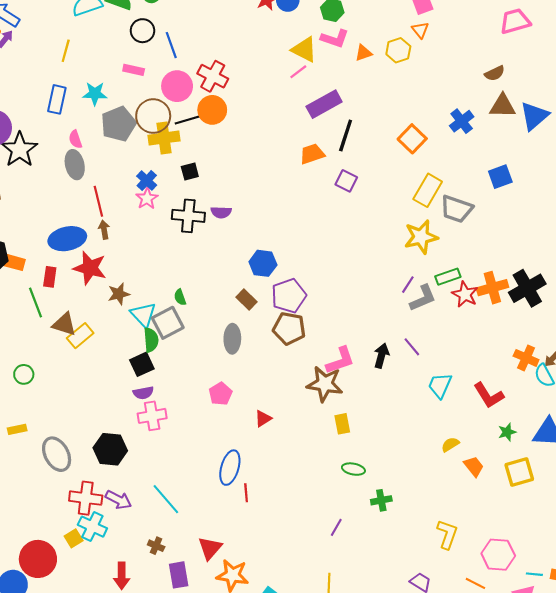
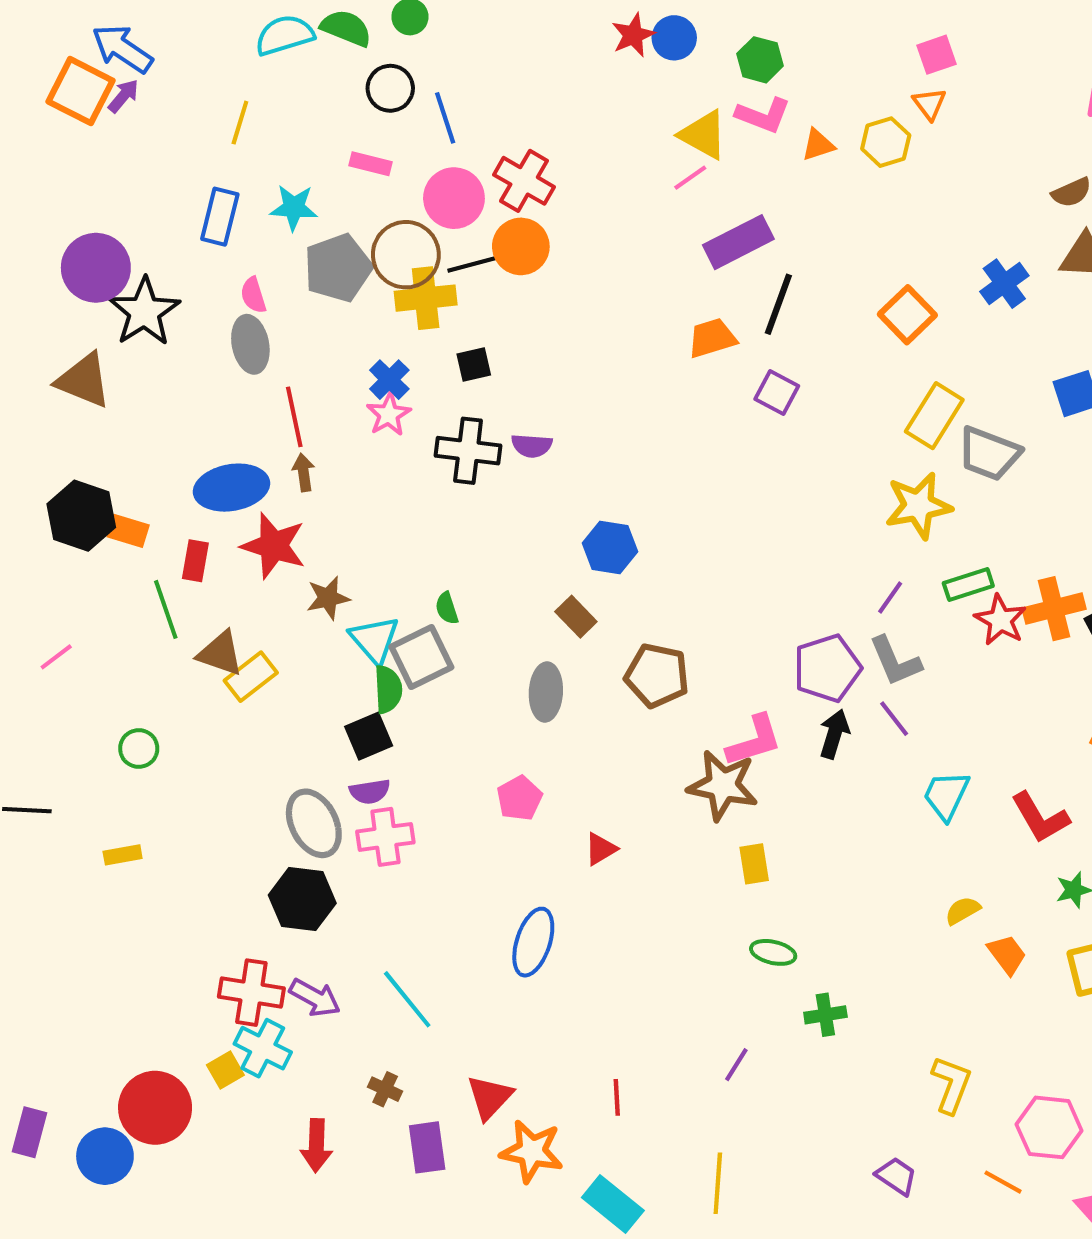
purple pentagon: (289, 296) -> (827, 668), moved
gray L-shape: (423, 298) -> (895, 661), moved, turned 88
gray ellipse: (57, 454) -> (314, 823), moved
red line: (246, 493) -> (617, 1097), moved

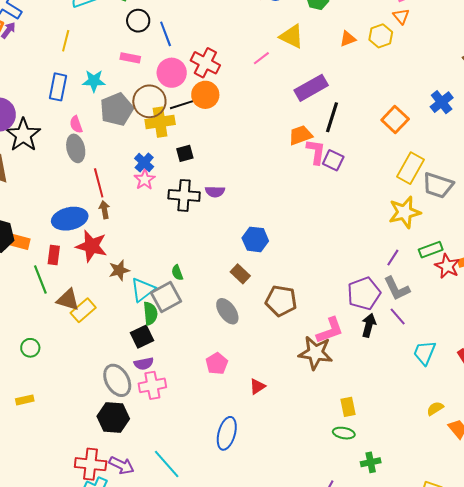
pink L-shape: (763, 115) -> (316, 152), moved, turned -100
pink line: (690, 178) -> (261, 58), moved
cyan triangle: (374, 640) -> (143, 290), turned 36
gray ellipse: (546, 692) -> (227, 311), turned -36
yellow rectangle: (754, 864) -> (348, 407), moved

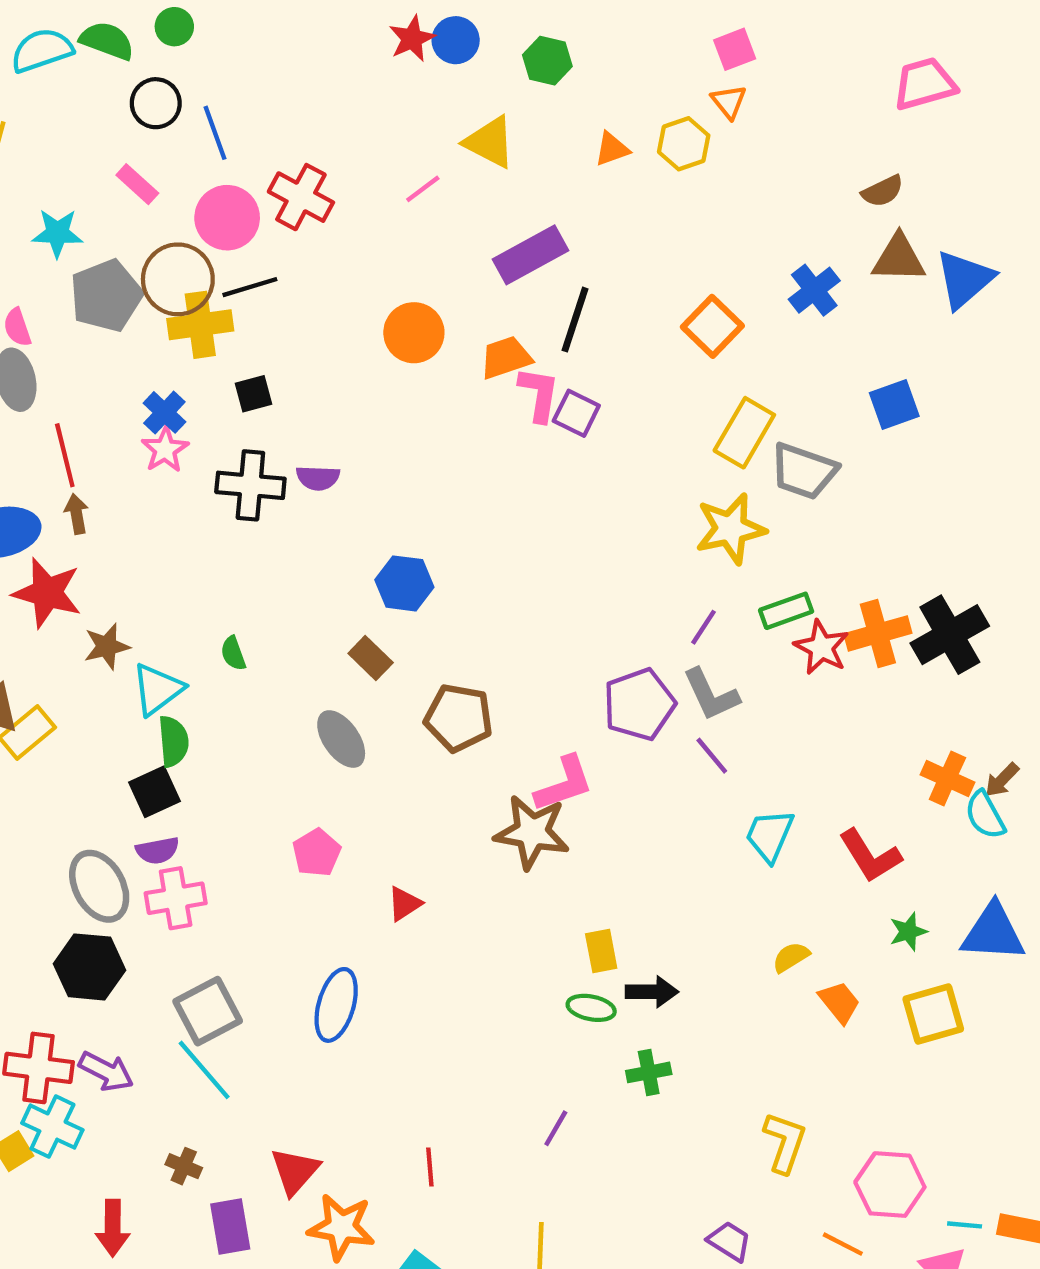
pink rectangle: (130, 58) -> (137, 184), turned 30
orange circle: (205, 95) -> (414, 333), moved
gray square: (166, 297) -> (208, 1011), moved
black arrow: (369, 325) -> (652, 992), moved, turned 75

